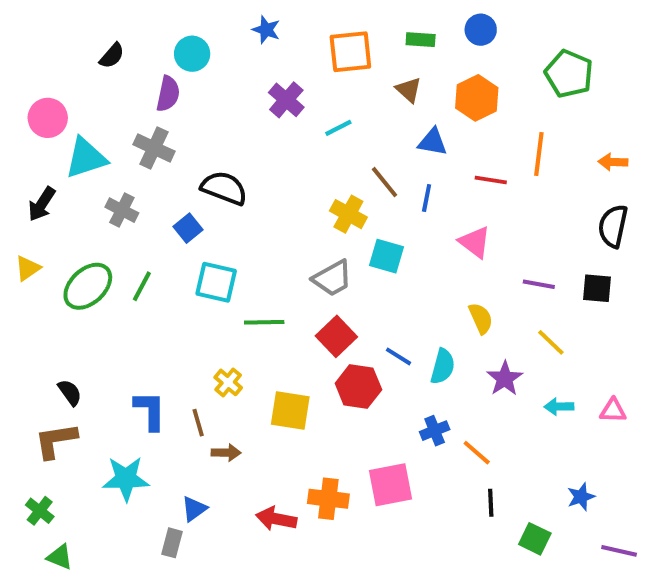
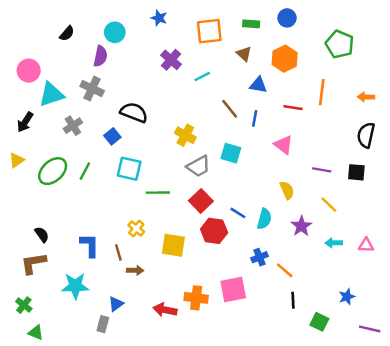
gray cross: (122, 210) -> (73, 126), turned 30
yellow cross: (348, 214) -> (185, 135), moved

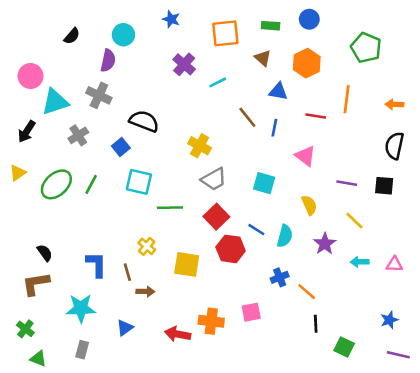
cyan square: (231, 153) -> (264, 183), moved
pink square: (233, 289) -> (251, 312), size x0.7
blue star: (347, 297) -> (389, 320), moved
gray rectangle: (103, 324) -> (82, 350), moved

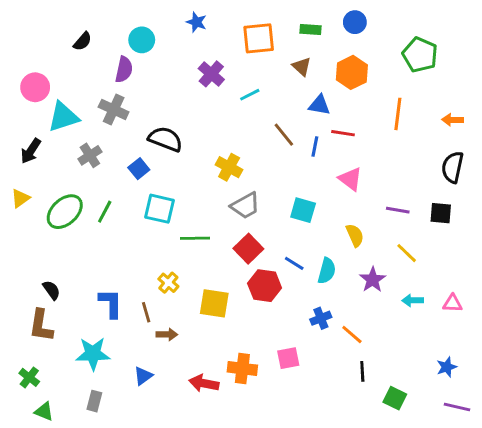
red line: (316, 116) -> (343, 133), moved
brown L-shape: (36, 284) -> (41, 326), turned -72

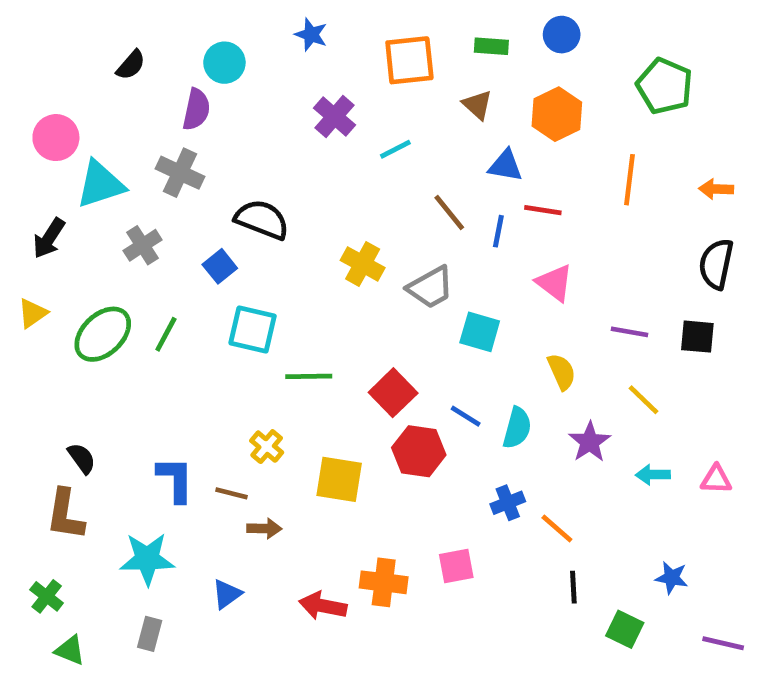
gray trapezoid: (245, 206) -> (430, 287), moved
brown line: (146, 312) -> (232, 493), turned -60
blue star: (447, 367) -> (672, 578), moved, turned 30

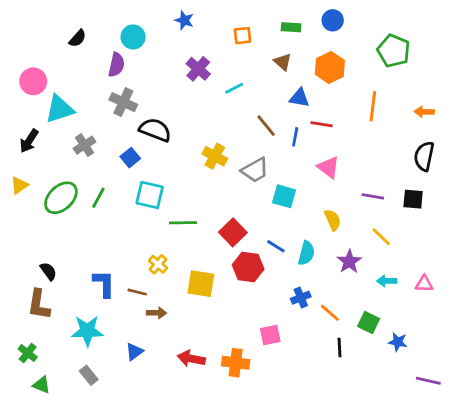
orange square: (409, 60) -> (243, 36), size x0.6
gray cross: (180, 173) -> (123, 102), moved
orange cross: (384, 582) -> (236, 363), moved
green square: (625, 629) -> (369, 323), moved
gray rectangle: (150, 634) -> (89, 375), turned -54

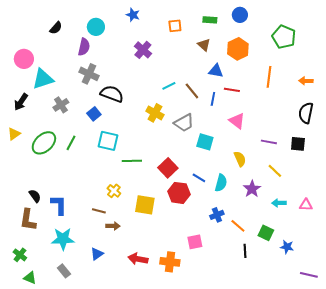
cyan line: (234, 88) -> (169, 86), moved
blue L-shape: (104, 284) -> (59, 205), moved

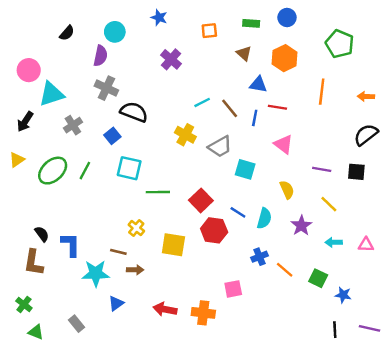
black semicircle: (306, 113) -> (366, 135), turned 40
cyan star: (63, 239) -> (96, 273), moved
black line: (245, 251) -> (335, 330), moved

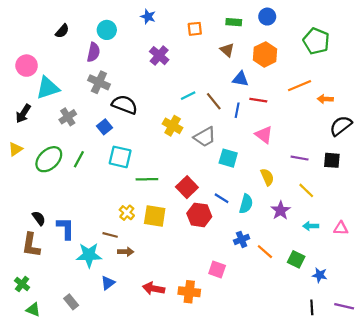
orange line: (322, 92) -> (300, 86), turned 60
orange arrow: (366, 96) -> (325, 99), moved
yellow square: (173, 245) -> (155, 216), moved
pink square: (233, 289) -> (217, 270), turned 30

